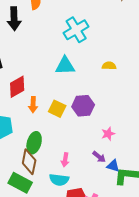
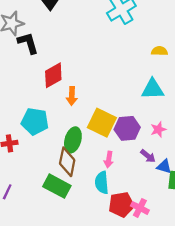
cyan triangle: (65, 66) -> (153, 89), moved
purple hexagon: (83, 106) -> (127, 128), moved
yellow square: (57, 109) -> (102, 123), moved, size x1.4
cyan semicircle: (59, 180) -> (102, 183), turned 78

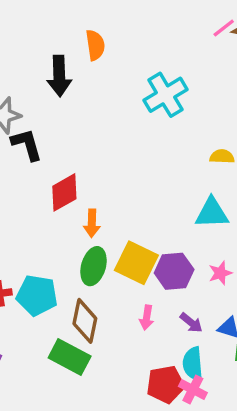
cyan pentagon: (35, 121) -> (37, 295), moved
green ellipse: (73, 140) -> (94, 266), moved
purple arrow: (148, 156) -> (191, 323), moved
cyan semicircle: (102, 183) -> (193, 364), moved

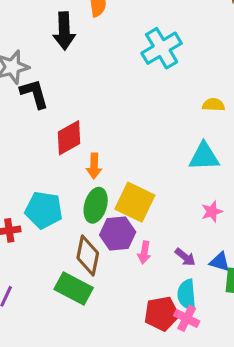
purple hexagon: (174, 271) -> (118, 234), moved
cyan pentagon: (37, 295) -> (44, 210), moved

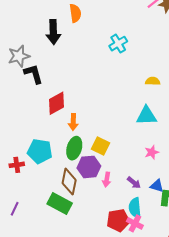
cyan cross: (162, 48) -> (118, 44), size x0.7
yellow square: (135, 202) -> (100, 146), size x0.7

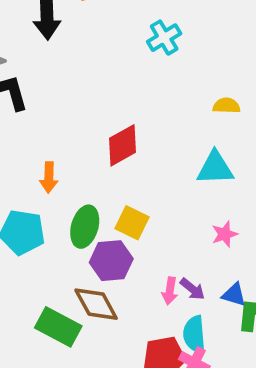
red diamond: (56, 103) -> (123, 145), moved
orange arrow: (73, 122) -> (49, 177), moved
pink arrow: (107, 180) -> (170, 291), moved
brown diamond: (69, 182) -> (96, 304), moved, turned -40

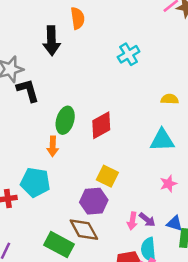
green ellipse: (85, 227) -> (65, 120), moved

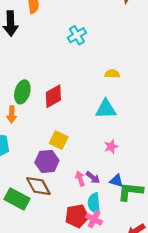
pink arrow: (132, 221) -> (80, 179), turned 152

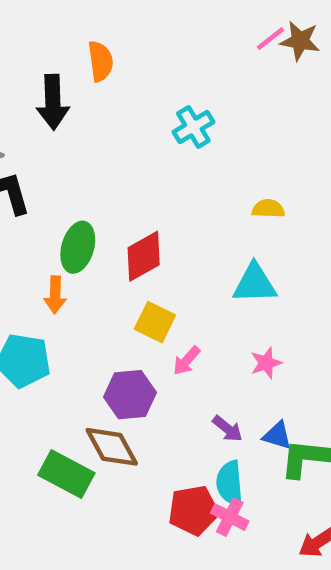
yellow square: (59, 140) -> (155, 322), moved
pink arrow: (80, 179) -> (187, 361), moved, turned -120

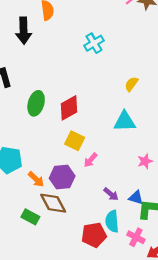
yellow semicircle: (268, 209) -> (131, 84), turned -56
orange arrow: (55, 295) -> (36, 179), moved, turned -48
pink star: (266, 363) -> (145, 161), moved
green rectangle: (66, 474) -> (30, 217), size x0.7
pink cross: (230, 517) -> (136, 237), moved

